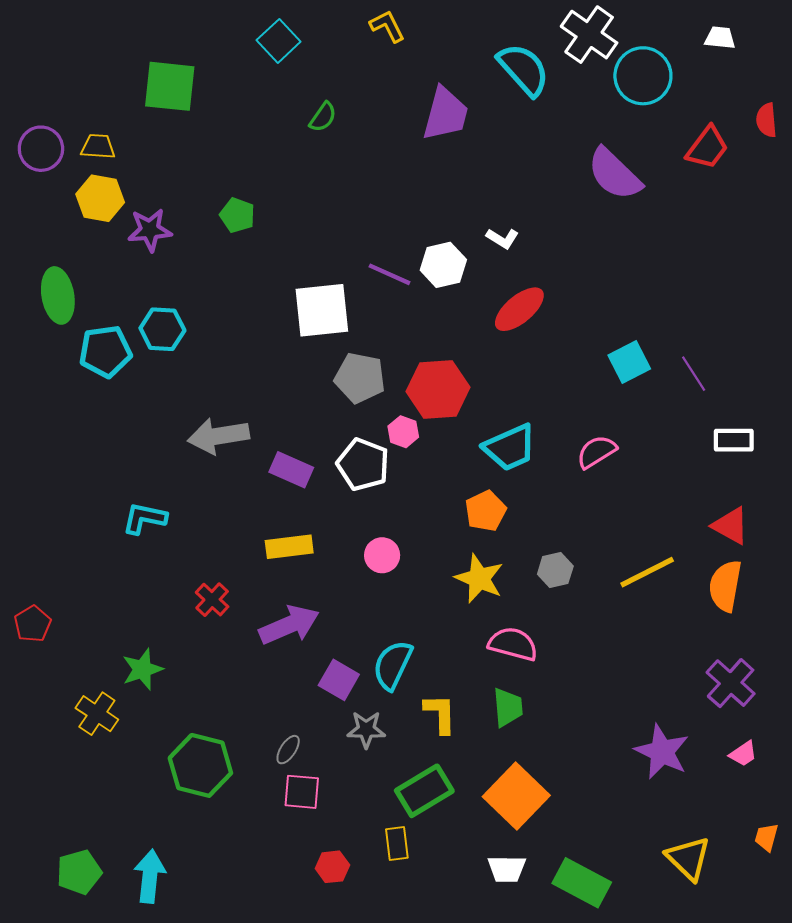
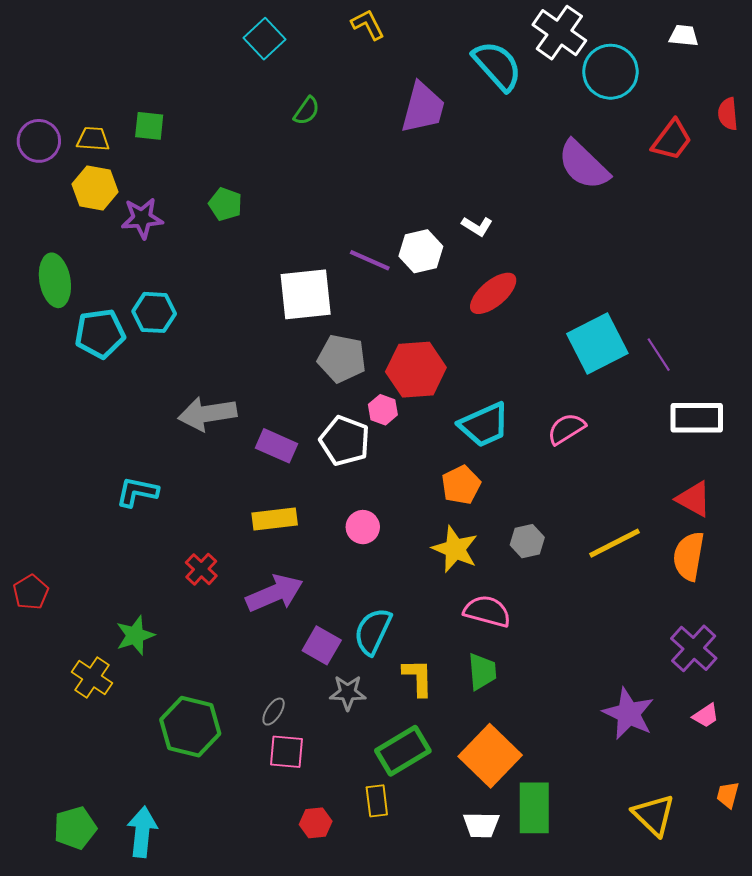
green square: (170, 86) -> (149, 126), moved, size x0.6
cyan square: (629, 362) -> (597, 344), size x1.5
white rectangle: (734, 440) -> (697, 418), size x1.4
green rectangle: (582, 883) -> (534, 808), moved, turned 62

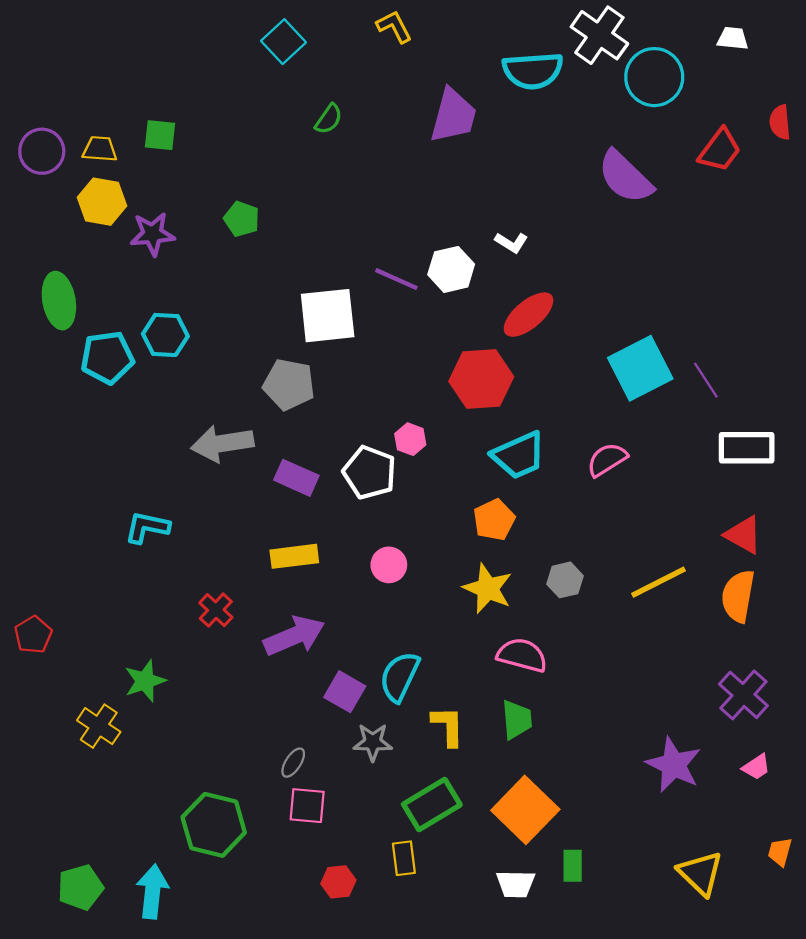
cyan semicircle: (497, 66) -> (533, 71), turned 128
gray pentagon: (342, 359) -> (289, 384), moved
red hexagon: (416, 370) -> (481, 379), moved
green hexagon: (190, 727) -> (214, 825), moved
green rectangle: (534, 808) -> (573, 866), size x0.6

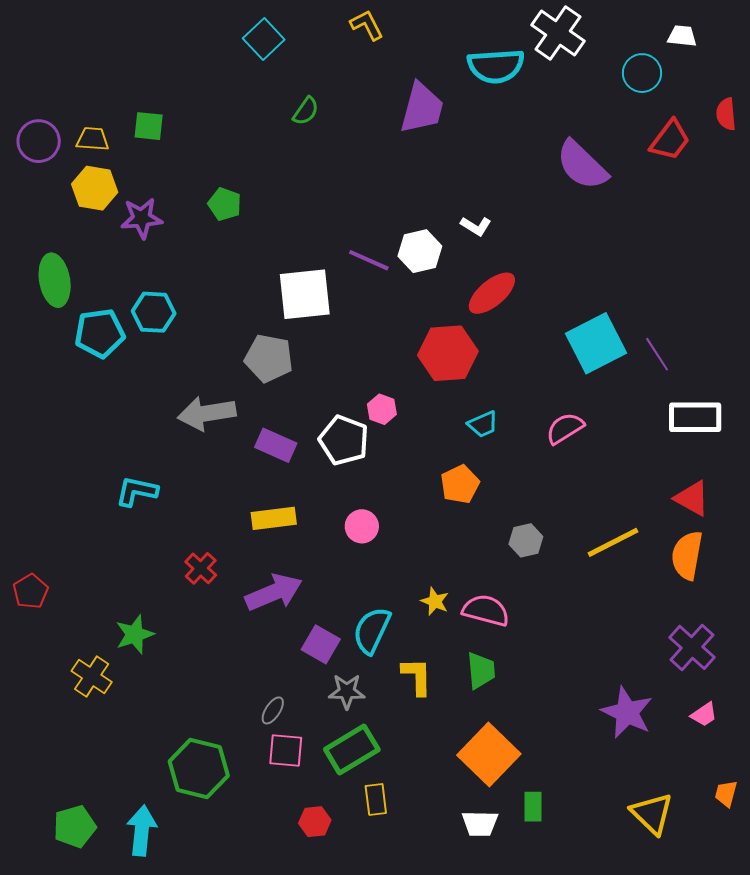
cyan circle: (654, 77) -> (642, 73), moved, size x0.7
cyan trapezoid: (519, 455) -> (483, 424), size x0.6
yellow star: (488, 589) -> (435, 601), moved, size x0.6
green rectangle: (432, 805) -> (352, 749), moved

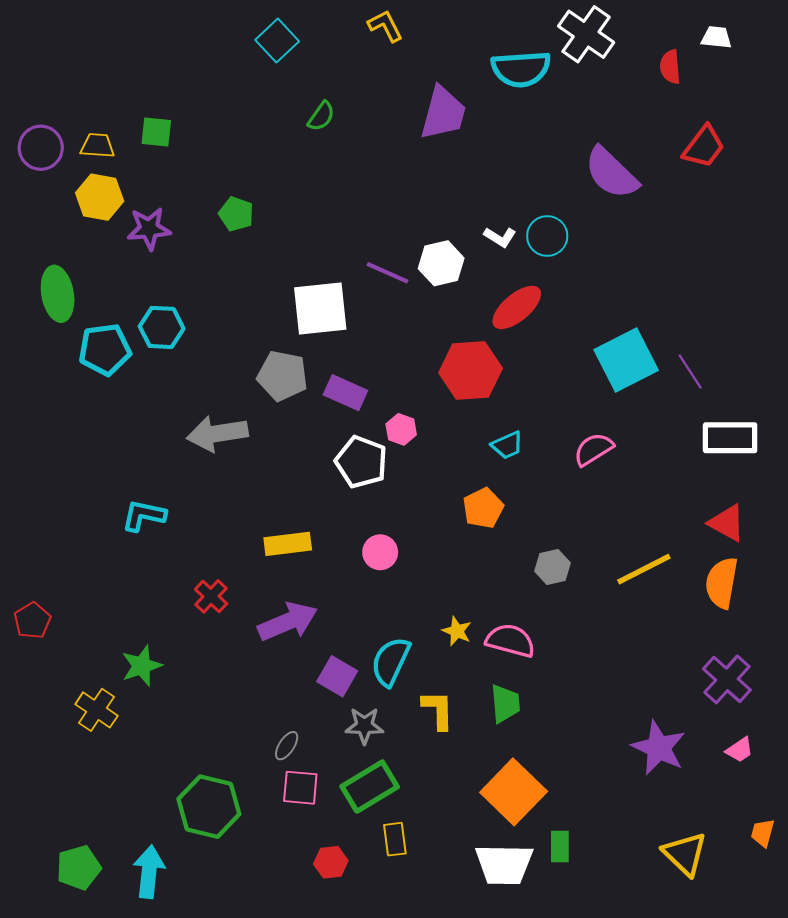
cyan circle: (642, 73) -> (547, 236), moved
red semicircle: (726, 114) -> (670, 67), moved
purple rectangle: (276, 445) -> (345, 393), moved
white trapezoid: (480, 824) -> (504, 864), size x1.5

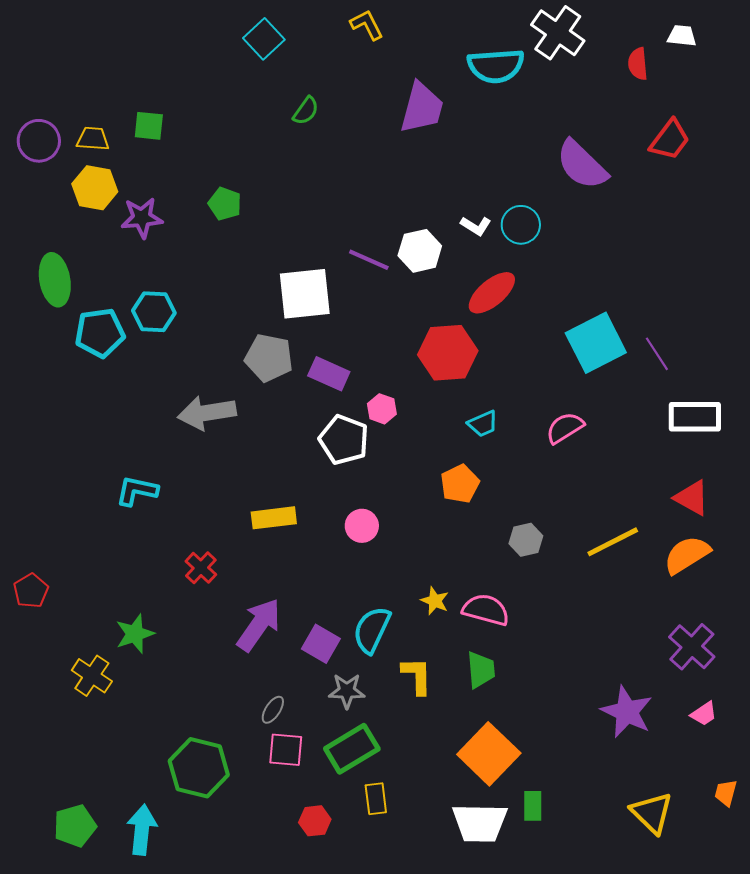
orange semicircle: (722, 583) -> (687, 555), turned 48
purple arrow: (288, 622) -> (259, 625), moved, turned -32

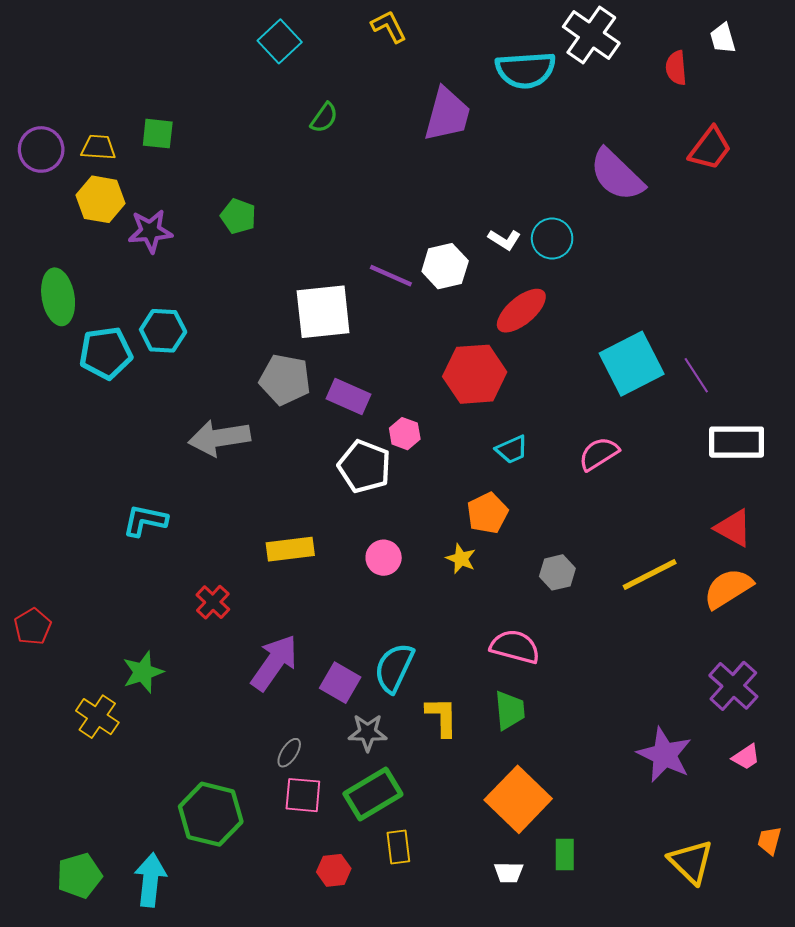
white trapezoid: (682, 36) -> (723, 38), turned -112
yellow star: (435, 601) -> (461, 559), moved
white trapezoid: (480, 823) -> (509, 872), size x0.5

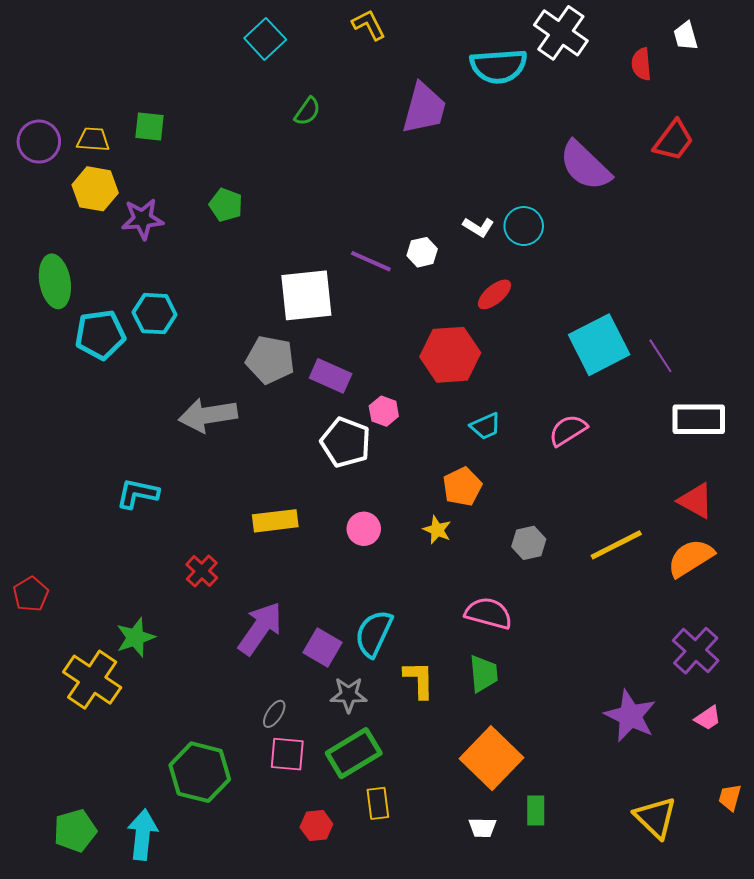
white hexagon: (445, 266) -> (422, 252), size x0.7
red ellipse: (521, 311) -> (495, 294), size x0.7
yellow cross: (97, 717) -> (92, 680), size x1.4

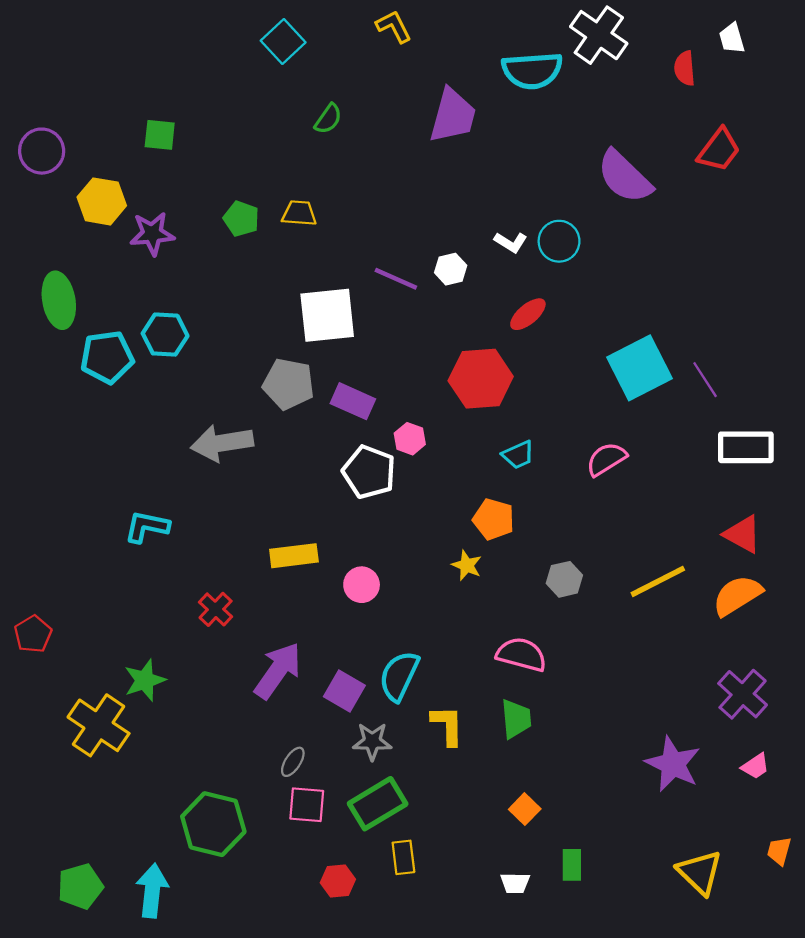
yellow trapezoid: (93, 140) -> (299, 213), moved
orange pentagon: (462, 487) -> (494, 519), turned -30
pink circle: (364, 529) -> (362, 585), moved
orange square: (491, 758) -> (525, 809), size x0.5

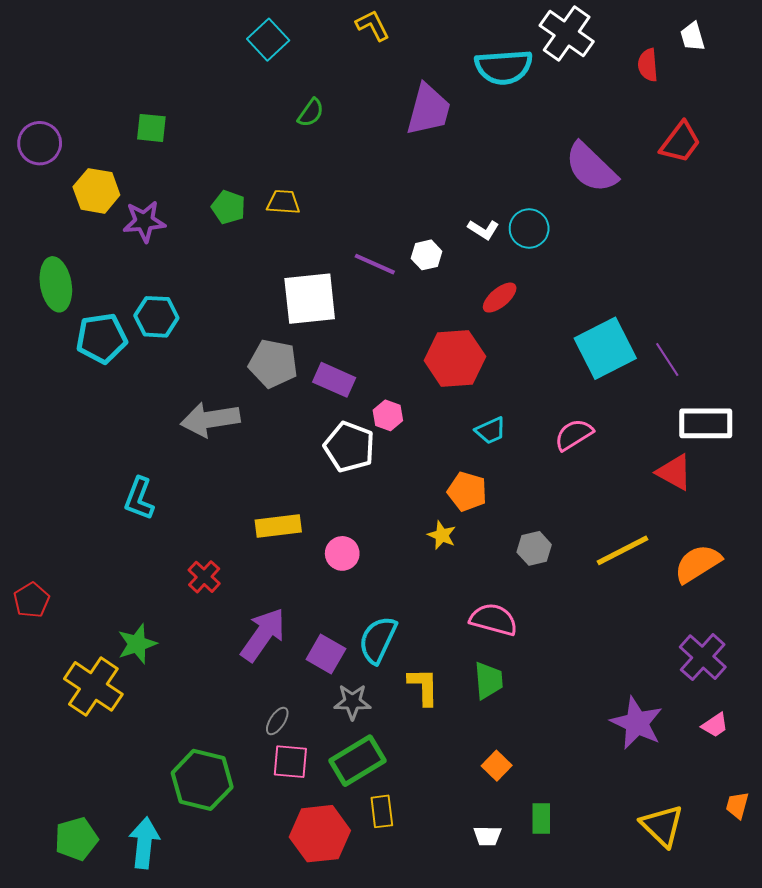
cyan L-shape: (147, 527) -> (139, 499), turned -81
red triangle: (743, 534) -> (674, 472), moved
red hexagon: (338, 881) -> (320, 834), size x1.8

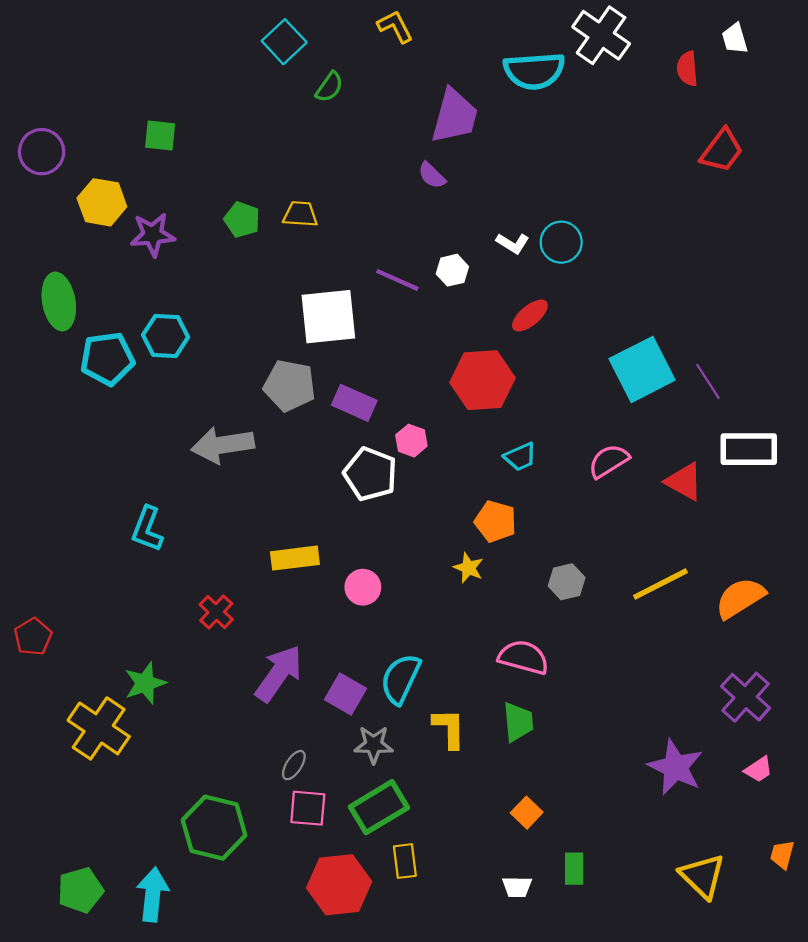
green semicircle: (311, 113) -> (329, 87), moved
purple semicircle: (591, 168) -> (432, 175), moved, size x0.5
red triangle: (674, 472) -> (684, 482), moved

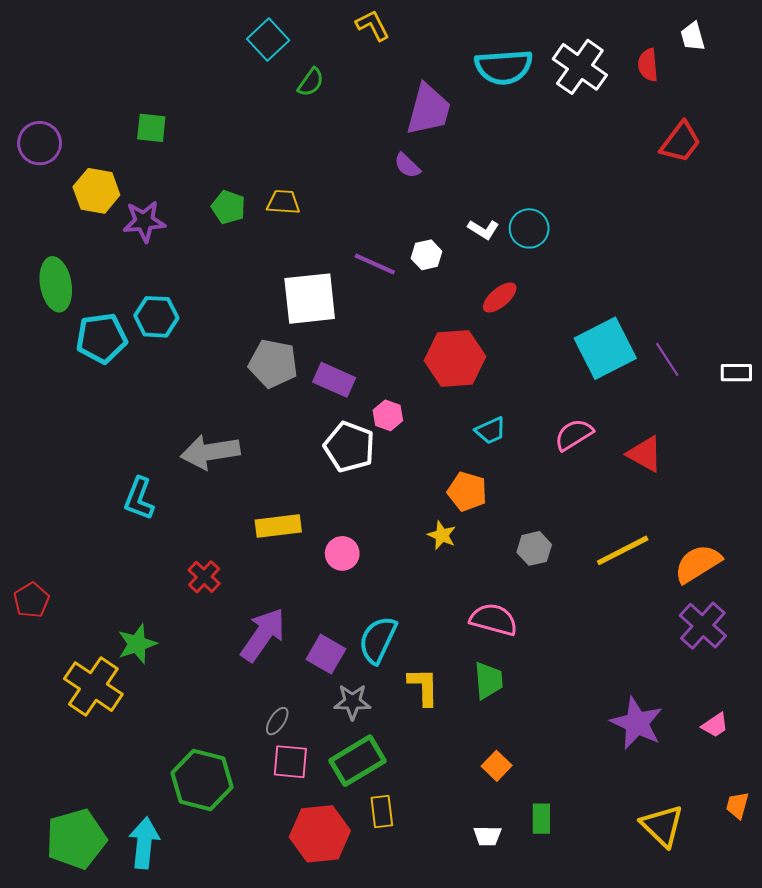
white cross: (601, 35) -> (580, 67), moved
gray arrow: (223, 445) -> (210, 452), moved
white rectangle: (749, 449) -> (736, 373), moved, size x0.6
purple cross: (746, 697) -> (703, 626), moved
green pentagon: (80, 890) -> (76, 839), size x1.4

